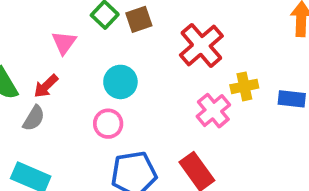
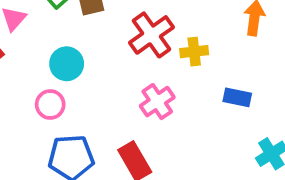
yellow cross: (244, 86) -> (194, 52), moved

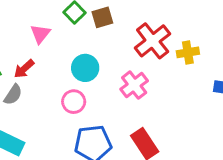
pink cross: (157, 102) -> (134, 85), moved

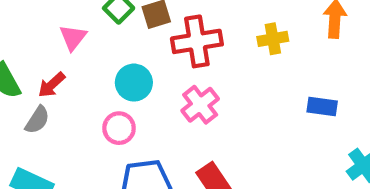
red cross: (153, 41) -> (197, 41), moved, turned 30
yellow cross: (188, 52) -> (273, 39), moved

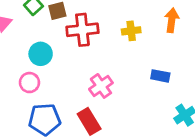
pink cross: (200, 105) -> (101, 86), moved

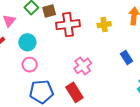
cyan circle: (41, 54) -> (27, 42), moved
blue rectangle: (160, 76) -> (127, 57), turned 48

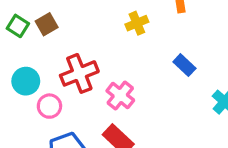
red cross: (68, 25) -> (79, 73), moved
pink circle: (30, 65) -> (49, 106), moved

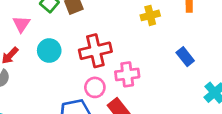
pink cross: (120, 95) -> (127, 74), turned 35
pink circle: (49, 106) -> (95, 87), moved

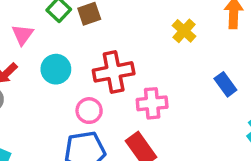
yellow cross: (150, 15) -> (184, 31), turned -36
pink circle: (95, 87) -> (89, 111), moved

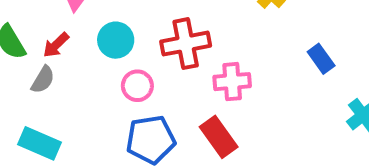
pink circle: (89, 111) -> (137, 86), moved

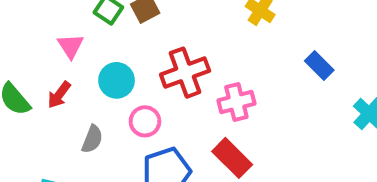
gray semicircle: (43, 80) -> (92, 139), moved

